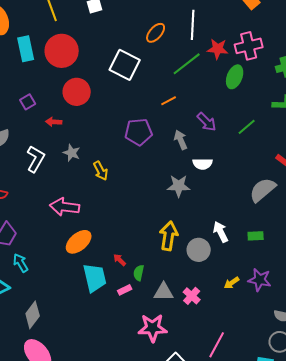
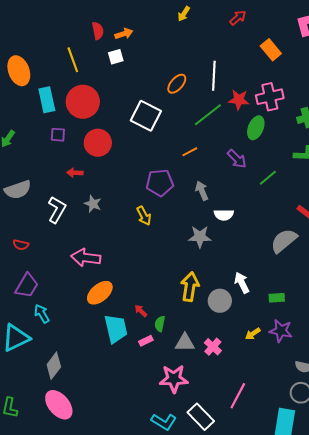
purple square: (28, 102) -> (58, 135), moved, turned 35
purple arrow: (207, 122) -> (237, 159), moved
yellow arrow: (101, 171) -> (144, 216), moved
green rectangle: (256, 236) -> (277, 298), moved

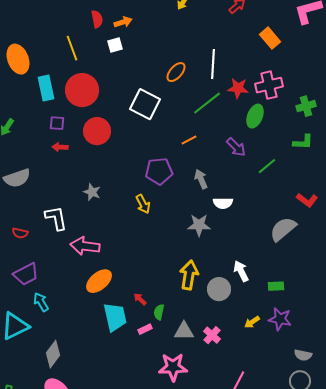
red arrow: (75, 173) -> (60, 147), moved
white L-shape: (57, 210) -> (56, 218), moved, turned -40
purple trapezoid: (27, 286) -> (26, 274), turned 32

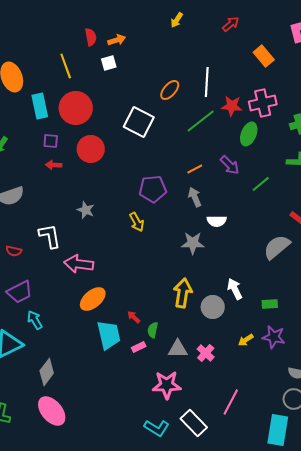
orange line: (189, 140) -> (195, 169), moved

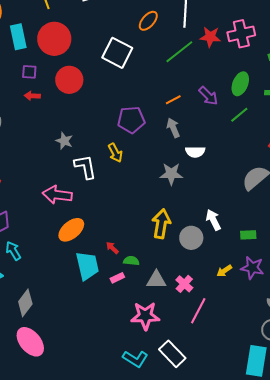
green ellipse: (249, 134) -> (240, 84), moved
white L-shape: (50, 236) -> (85, 167), moved
green semicircle: (153, 330) -> (131, 261), turned 84
pink line: (231, 402) -> (198, 311), moved

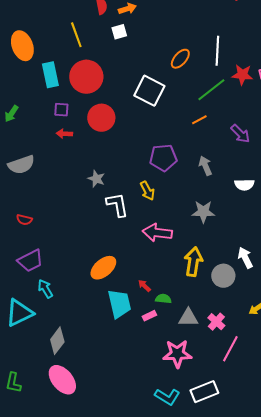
orange line: (173, 100) -> (199, 120), moved
white semicircle: (195, 152) -> (244, 185), moved
pink arrow: (57, 195) -> (157, 233), moved
white rectangle: (172, 354) -> (204, 392), turned -68

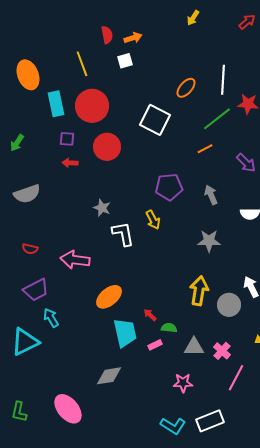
pink arrow: (157, 233) -> (75, 260), moved
gray diamond: (57, 341) -> (109, 376), moved, turned 44
pink star: (177, 354) -> (183, 383), size x0.7

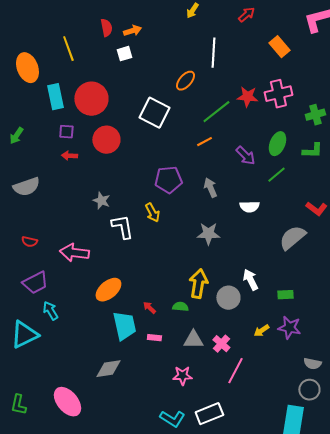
yellow line: (82, 64) -> (68, 49), moved
white line: (223, 80) -> (213, 53), moved
green semicircle: (169, 328) -> (180, 307), moved
pink rectangle: (155, 345) -> (154, 338), turned 32

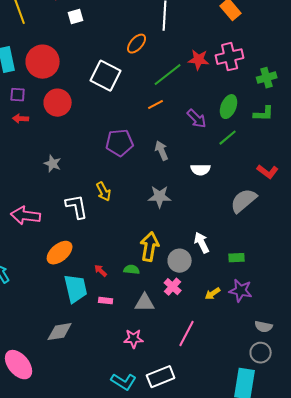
yellow arrow: (152, 213) -> (104, 192), moved
white L-shape: (122, 227) -> (77, 207), moved
pink cross: (221, 344) -> (173, 287), moved

